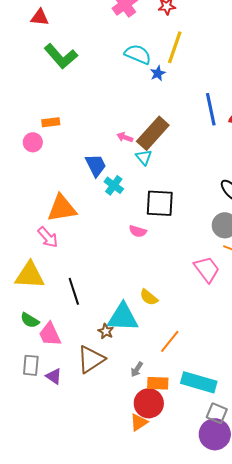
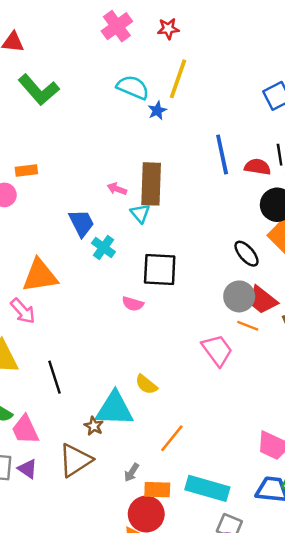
brown rectangle: (153, 133) -> (151, 184), turned -40
purple triangle: (54, 376) -> (28, 469), moved

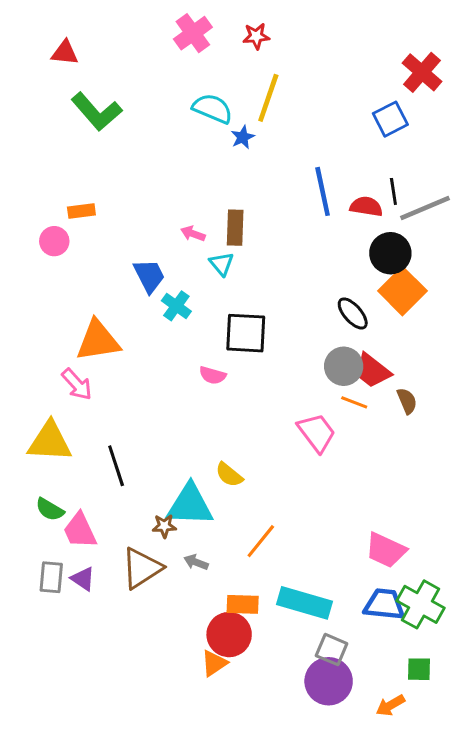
brown rectangle: (151, 184) -> (235, 228), size x0.7
brown star: (94, 426) -> (164, 526), turned -30
gray arrow: (132, 472) -> (196, 562), moved, turned 78

